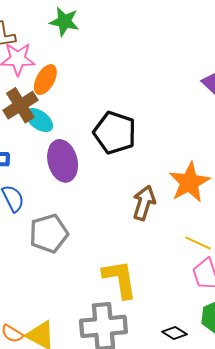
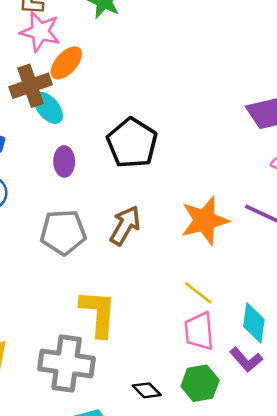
purple ellipse: (63, 161) -> (64, 161), size x0.6
brown arrow: (144, 203) -> (125, 225), moved
gray pentagon: (49, 233) -> (63, 232), moved

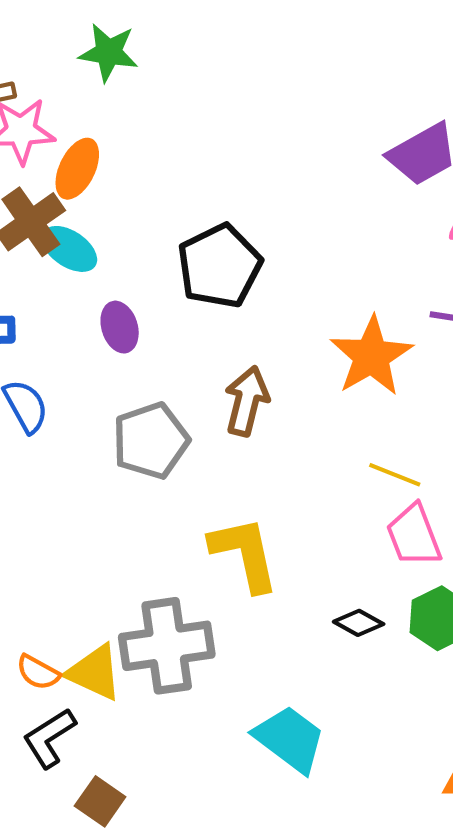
black pentagon: (132, 143) -> (219, 266), turned 30
gray cross: (67, 364) -> (167, 646), moved
black diamond: (147, 390) -> (359, 623), moved

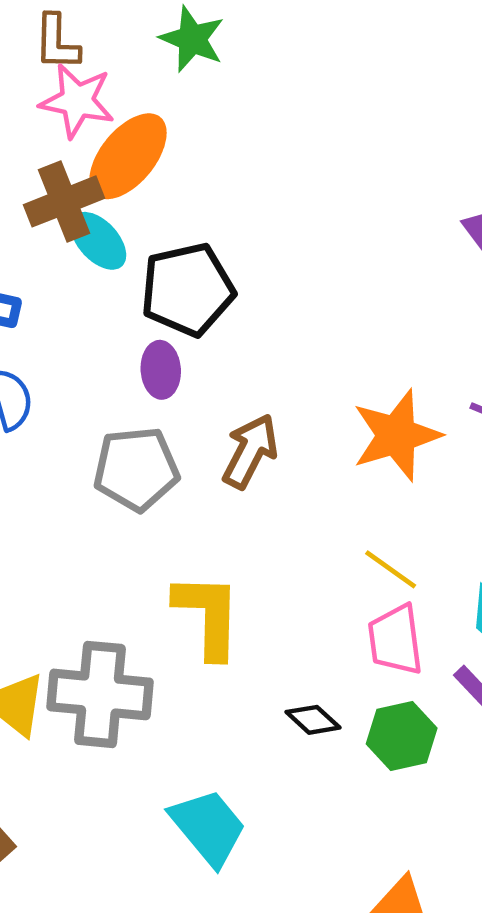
orange ellipse: (77, 169) -> (128, 156), size x1.4
black pentagon: (219, 266) -> (187, 290), moved
purple ellipse: (120, 327) -> (161, 370), moved

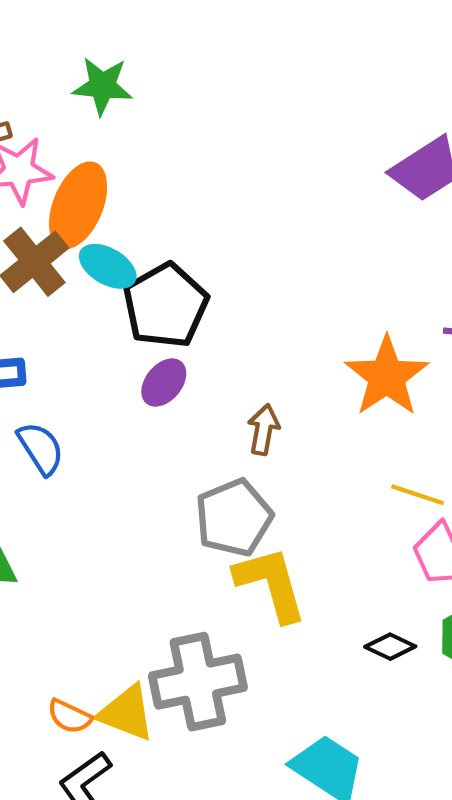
cyan ellipse: (98, 241) -> (108, 266), moved
purple ellipse: (161, 370) -> (164, 383), turned 60
brown arrow: (250, 451) -> (264, 429), size x0.7
gray pentagon: (136, 469) -> (234, 518), moved

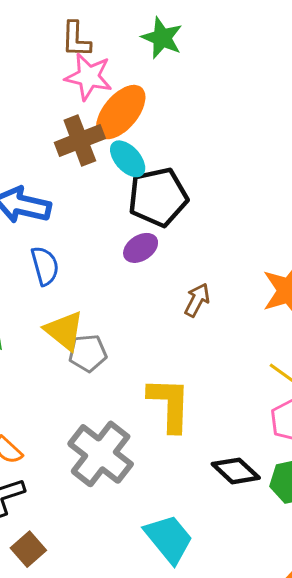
gray pentagon: (234, 518) -> (88, 353), moved, size x0.7
black diamond: (390, 647) -> (236, 471), size x1.4
gray cross: (198, 682) -> (101, 454), turned 32
yellow triangle: (126, 713) -> (64, 331), moved

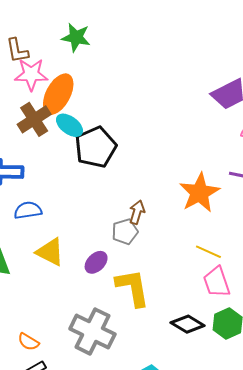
purple ellipse: (141, 248) -> (96, 262), moved
blue semicircle: (45, 266) -> (28, 210), turned -72
gray pentagon: (88, 353) -> (125, 232), moved

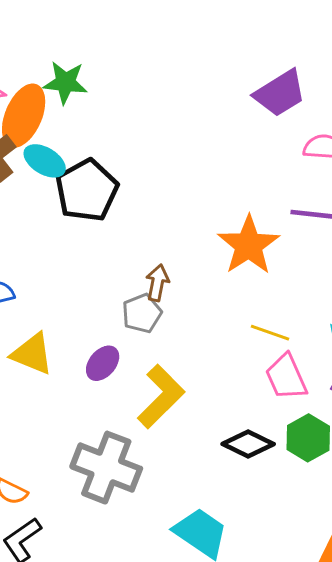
green star: (76, 37) -> (65, 83), moved
yellow L-shape: (133, 288) -> (161, 396), turned 60

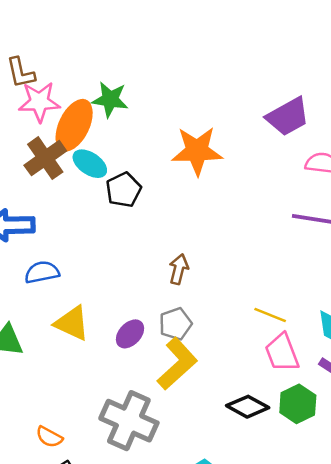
black pentagon: (87, 190) -> (124, 190), size x0.7
orange star: (249, 245) -> (197, 151), moved, turned 30
gray pentagon: (142, 313) -> (175, 324), moved

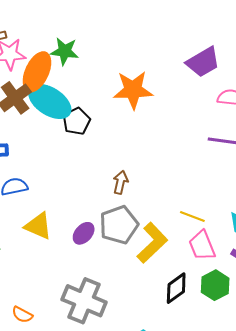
cyan ellipse: (90, 164) -> (50, 101), size x1.6
gray pentagon: (175, 324) -> (119, 225), size x1.5
yellow L-shape: (177, 364) -> (152, 243), moved
black diamond: (248, 407) -> (176, 288), turned -64

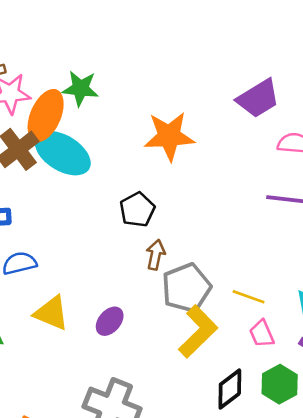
black pentagon: (76, 121) -> (137, 210), moved
gray pentagon: (119, 225) -> (186, 288), moved
pink trapezoid: (202, 246) -> (262, 334), size x0.7

